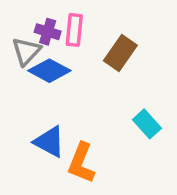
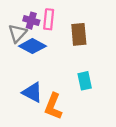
brown rectangle: (120, 53) -> (79, 34), turned -40
cyan rectangle: (147, 124) -> (85, 81), moved, turned 30

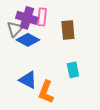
purple cross: (31, 21) -> (27, 18), size x1.5

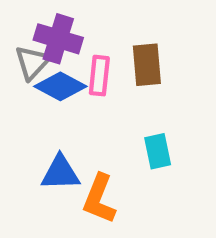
pink rectangle: (42, 17) -> (99, 76), moved
blue triangle: (28, 80) -> (60, 173), turned -30

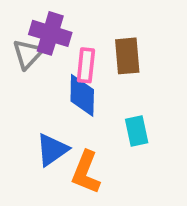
blue diamond: (60, 86) -> (82, 95), moved, turned 63
blue triangle: (60, 173) -> (52, 150), turned -33

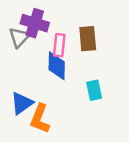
blue triangle: (52, 150) -> (22, 103), moved
orange L-shape: (86, 172) -> (40, 119), moved

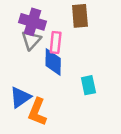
gray triangle: (19, 37) -> (31, 40), moved
brown rectangle: (88, 39) -> (80, 16), moved

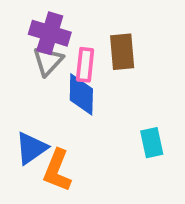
brown rectangle: (80, 16) -> (122, 52), moved
cyan rectangle: (88, 85) -> (152, 143), moved

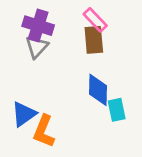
pink rectangle: (85, 65) -> (95, 20), moved, turned -50
blue diamond: (81, 94) -> (98, 90), moved

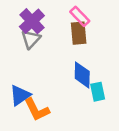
purple cross: (38, 26) -> (32, 21), turned 30
orange L-shape: (44, 131) -> (37, 110), turned -48

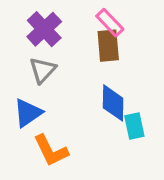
gray triangle: (31, 39) -> (43, 70), moved
blue triangle: (20, 95) -> (28, 113), moved

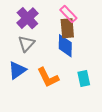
blue diamond: (113, 103) -> (65, 46), moved
orange L-shape: (51, 151) -> (48, 77), moved

